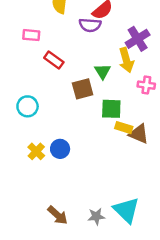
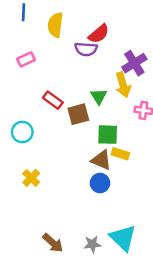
pink rectangle: (31, 35) -> (26, 59), turned -30
red rectangle: (54, 60) -> (53, 100), moved
brown triangle: (139, 134) -> (101, 160), moved
blue circle: (60, 149) -> (100, 183), moved

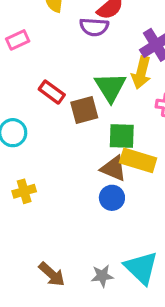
yellow arrow: (123, 85) -> (141, 72), turned 30
green triangle: (99, 96) -> (110, 87), size x1.5
yellow rectangle: (120, 154) -> (138, 160), size x1.5
yellow cross: (31, 178) -> (24, 191), turned 30

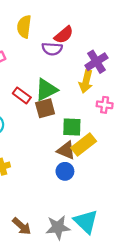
green triangle: (110, 87) -> (46, 90), moved, turned 35
yellow rectangle: (138, 160) -> (84, 144), turned -55
gray star: (102, 276) -> (58, 227), size x1.5

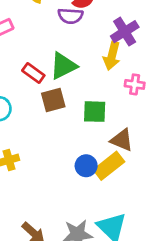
brown square: (45, 108) -> (53, 100), moved
yellow rectangle: (84, 144) -> (109, 166), moved
brown triangle: (66, 150) -> (122, 140), moved

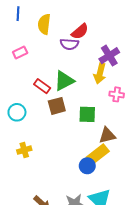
brown triangle: (122, 140) -> (107, 135), turned -36
blue circle: (86, 166) -> (87, 166), moved

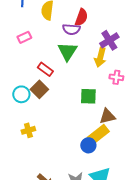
red semicircle: (80, 31) -> (81, 17), turned -30
green triangle: (64, 81) -> (67, 51), moved, turned -30
brown square: (57, 106) -> (39, 89), moved, turned -30

